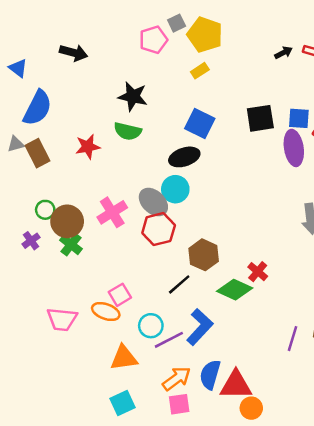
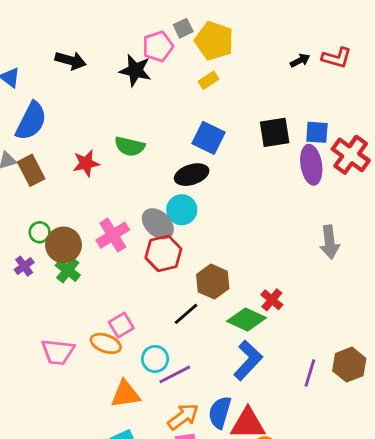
black star: (133, 96) -> (135, 70), moved
blue L-shape: (200, 327) -> (248, 360), moved

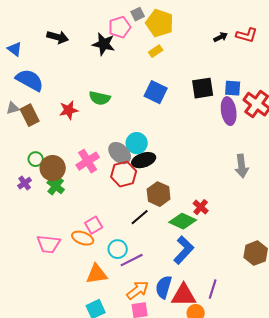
blue semicircle: (31, 121) -> (30, 80), turned -88
black ellipse: (192, 175) -> (144, 160), moved
purple line: (310, 373) -> (213, 289), moved

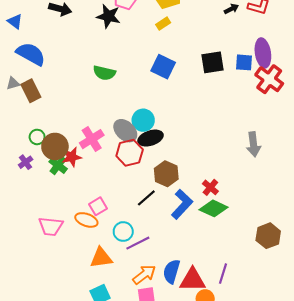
red star: (69, 110) -> (72, 157), moved
purple ellipse: (229, 111) -> (263, 53), moved
green diamond: (183, 221) -> (214, 208), moved
blue L-shape: (184, 250) -> (182, 204), moved

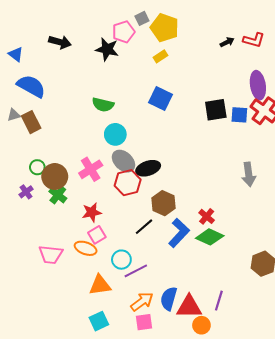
black square: (212, 62) -> (216, 110), moved
blue square: (244, 62) -> (239, 115), moved
cyan circle: (143, 120) -> (115, 134), moved
red star: (72, 157) -> (92, 212), moved

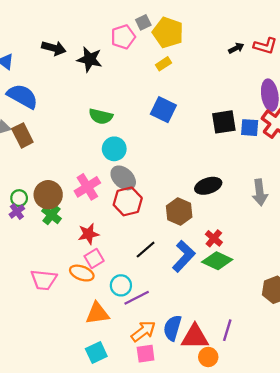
black star: (107, 49) -> (90, 59), moved
green circle: (37, 167) -> (19, 198), moved
black ellipse: (148, 168) -> (208, 186), moved
brown hexagon: (164, 203) -> (179, 212), moved

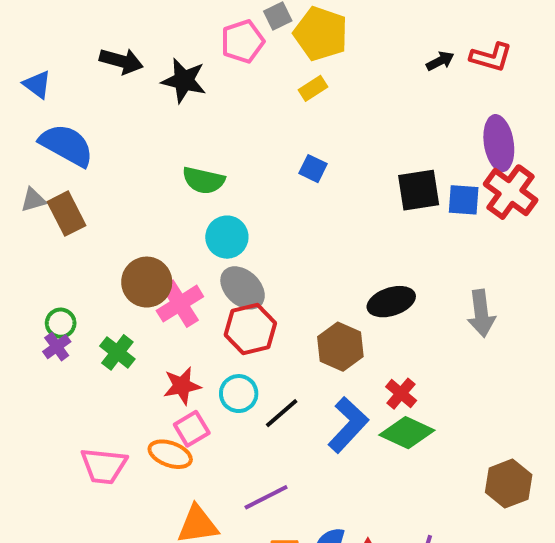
blue square: (163, 110) -> (313, 169), size x0.6
brown circle: (48, 195) -> (147, 282), moved
cyan circle: (121, 285) -> (239, 394), moved

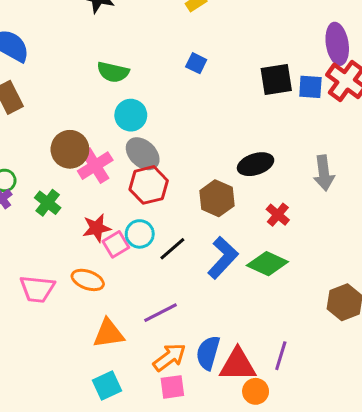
red cross: (401, 394) -> (278, 215), moved
pink square: (192, 429) -> (116, 244), moved

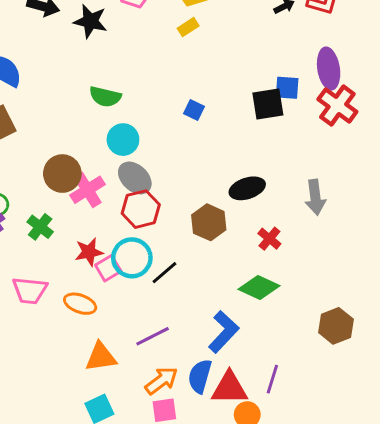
blue square: (196, 63) -> (194, 110), moved
blue square: (310, 87) -> (287, 88), moved
cyan circle: (140, 234) -> (132, 258), size x1.4
blue L-shape: (223, 258) -> (224, 332), moved
pink trapezoid: (37, 289) -> (30, 290), moved

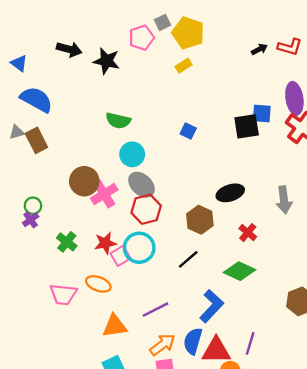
green cross: (40, 227) -> (67, 242), moved
black line: (164, 273) -> (188, 259), moved
pink trapezoid: (30, 290) -> (63, 294), moved

